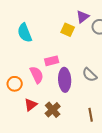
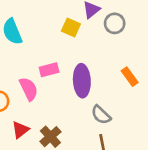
gray semicircle: (90, 75) -> (101, 115), moved
purple ellipse: (65, 80) -> (82, 81), moved

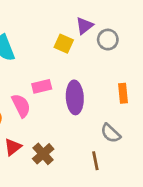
orange rectangle: (130, 77) -> (123, 93), turned 30
gray semicircle: (101, 115) -> (111, 133), moved

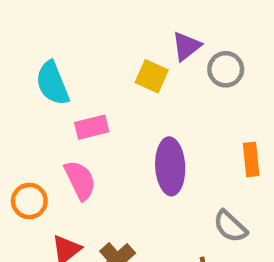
pink rectangle: (42, 86) -> (92, 127), moved

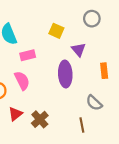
purple triangle: (186, 46) -> (79, 50), moved, turned -32
gray circle: (226, 69) -> (92, 19), moved

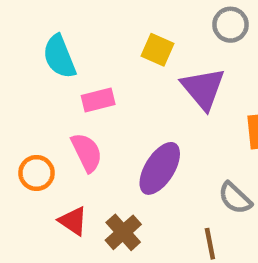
purple triangle: (79, 50) -> (203, 89), size x1.5
purple ellipse: (65, 74) -> (160, 168), moved, turned 35
red triangle: (15, 114) -> (73, 221), turned -48

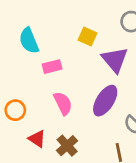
pink semicircle: (87, 152) -> (63, 103), moved
purple ellipse: (160, 168) -> (105, 101), moved

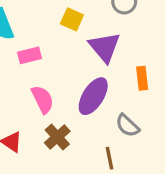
brown cross: (67, 146) -> (57, 137), moved

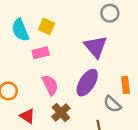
yellow square: (72, 19) -> (47, 26), moved
orange rectangle: (142, 78) -> (125, 85), moved

